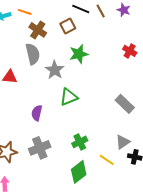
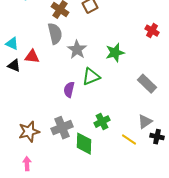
green star: (79, 54) -> (115, 53), moved
purple semicircle: (37, 113) -> (69, 90), moved
green diamond: (79, 172) -> (84, 144), moved, turned -50

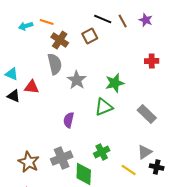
red cross: (152, 31) -> (152, 61), turned -32
green triangle: (91, 77) -> (104, 107), moved
brown star: (29, 132) -> (29, 162), turned -30

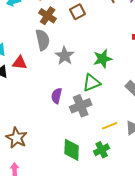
green cross: (102, 152) -> (102, 150), moved
gray cross: (62, 158) -> (81, 106), moved
yellow line: (129, 170) -> (110, 126), moved, turned -56

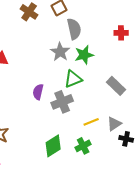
gray semicircle: (43, 40) -> (74, 29), moved
gray star: (65, 56) -> (60, 52), moved
green diamond: (72, 150) -> (53, 146), turned 55

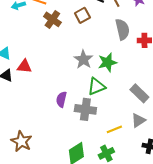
gray semicircle: (74, 29) -> (122, 29), moved
gray cross: (62, 102) -> (85, 109), turned 30
gray triangle: (114, 124) -> (138, 120), moved

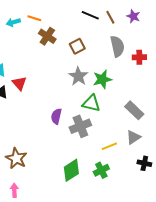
brown square: (82, 15) -> (77, 46), moved
red triangle: (24, 66) -> (19, 83), turned 42
green triangle: (96, 86) -> (91, 103), turned 36
gray cross: (85, 109) -> (80, 126), turned -30

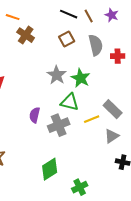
brown square: (77, 46) -> (67, 39), moved
green star: (102, 79) -> (81, 78), turned -30
yellow line: (109, 146) -> (92, 119), moved
green cross: (101, 170) -> (80, 187), moved

